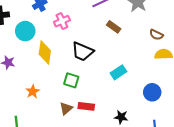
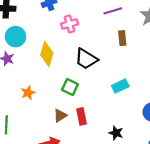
brown rectangle: (114, 27) -> (122, 38), turned 40
cyan circle: (25, 31) -> (16, 37), moved
red rectangle: (86, 106) -> (81, 116), turned 63

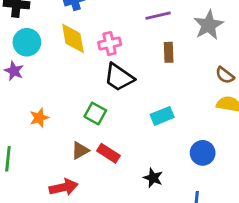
pink cross: (69, 24) -> (110, 44), moved
yellow diamond: (47, 54) -> (73, 38), moved, turned -30
red rectangle: (81, 116) -> (108, 153), turned -49

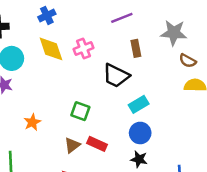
gray star: (209, 25) -> (174, 33), moved, turned -30
black trapezoid: (119, 77) -> (116, 76), moved
blue circle: (203, 153) -> (140, 133), moved

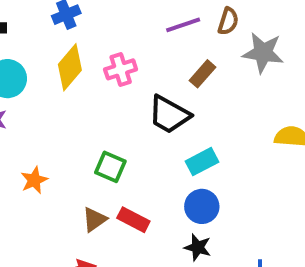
brown rectangle: (136, 48) -> (202, 74), turned 49
yellow diamond: (51, 49) -> (70, 67), turned 56
brown semicircle: (188, 61) -> (228, 21), moved, turned -105

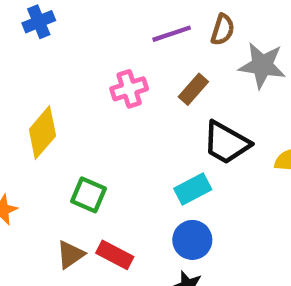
yellow diamond: (70, 67) -> (42, 133), moved
pink cross: (121, 69) -> (129, 89), moved
black trapezoid: (169, 115) -> (226, 143), moved

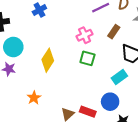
green square: (89, 195) -> (87, 58), moved
blue circle: (192, 240) -> (110, 102), moved

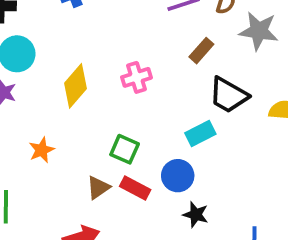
pink cross: (85, 35) -> (137, 77), moved
green square: (87, 58) -> (125, 149), moved

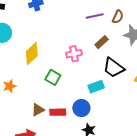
pink cross: (137, 77) -> (74, 54), moved
green square: (125, 149) -> (53, 77), moved
red rectangle: (135, 188) -> (58, 112), turned -35

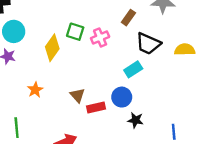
green square: (53, 77) -> (75, 32), moved
brown triangle: (38, 110) -> (77, 95), moved, turned -32

